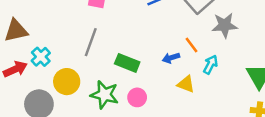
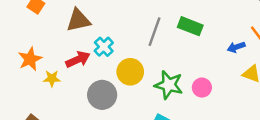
green rectangle: (127, 63) -> (190, 26), moved

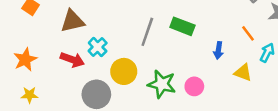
blue arrow: (236, 47) -> (218, 50), moved, turned -63
red arrow: (78, 59) -> (72, 60), turned 45
yellow star: (52, 78) -> (29, 95), moved

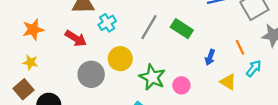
cyan cross: (98, 47) -> (107, 23), moved

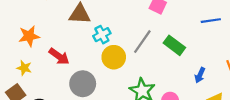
red arrow: (76, 38) -> (59, 56), moved
yellow circle: (120, 59) -> (114, 57), moved

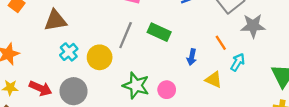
cyan cross: (102, 35) -> (69, 52), moved
red arrow: (59, 56) -> (41, 88), moved

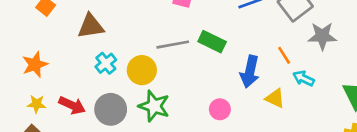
gray line: (126, 35) -> (173, 45), turned 56
blue arrow: (192, 57) -> (250, 72), size x1.6
cyan arrow: (238, 62) -> (304, 78), turned -96
green star: (136, 85) -> (154, 106), moved

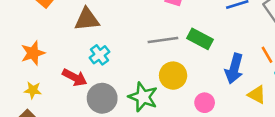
yellow circle: (142, 70) -> (173, 76), moved
red arrow: (72, 105) -> (75, 77), moved

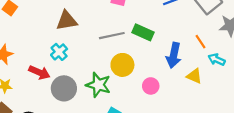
brown triangle: (87, 19) -> (67, 21), moved

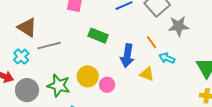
brown triangle: (67, 21) -> (27, 27), turned 45
gray line: (112, 36) -> (49, 46), moved
yellow circle: (122, 65) -> (88, 76), moved

